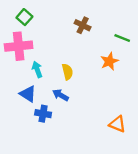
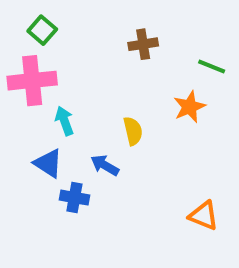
brown cross: (83, 25) -> (143, 44), turned -35
yellow semicircle: (67, 72) -> (133, 131), moved

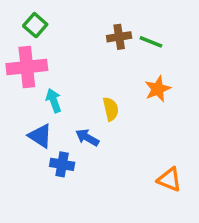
green line: (212, 66) -> (151, 42), moved

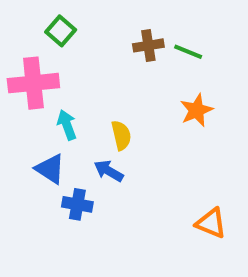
green square: (35, 25) -> (61, 31), moved
yellow semicircle: (111, 109) -> (121, 135), moved

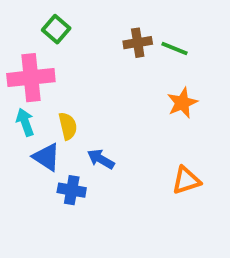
cyan arrow: (67, 125) -> (25, 122), moved
yellow semicircle: (121, 135) -> (68, 126), moved
orange triangle: (211, 223) -> (186, 180), moved, turned -40

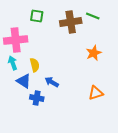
green square: (56, 29) -> (37, 16), moved, turned -32
brown cross: (138, 43) -> (71, 22), size x1.5
green line: (175, 48) -> (93, 16), moved

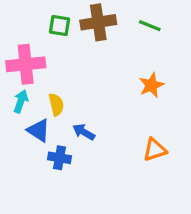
brown cross: (71, 22) -> (98, 22), moved
cyan arrow: (13, 63) -> (21, 101), turned 40

